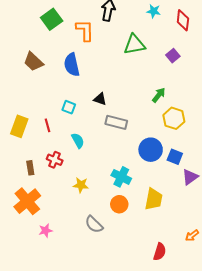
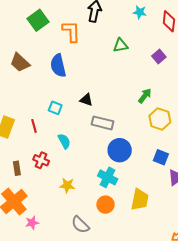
green triangle: (134, 45) -> (121, 45), size x0.7
blue circle: (151, 150) -> (120, 150), moved
pink star: (45, 231) -> (32, 223), moved

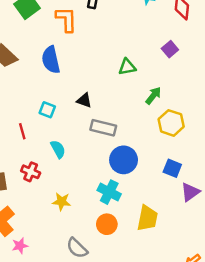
green triangle: (121, 45) -> (127, 67), moved

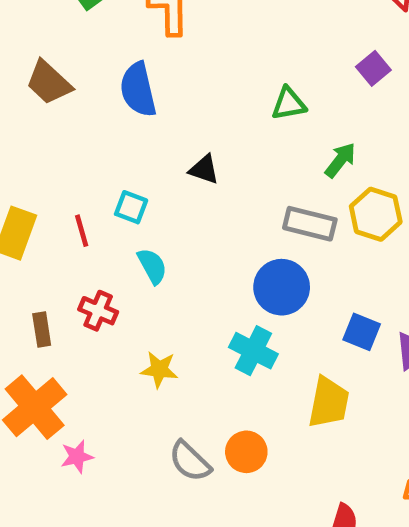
cyan square: (47, 110) -> (131, 207), moved
gray rectangle: (103, 128) -> (310, 224), moved
blue square: (172, 168) -> (362, 332), moved
orange circle: (107, 224) -> (246, 452), moved

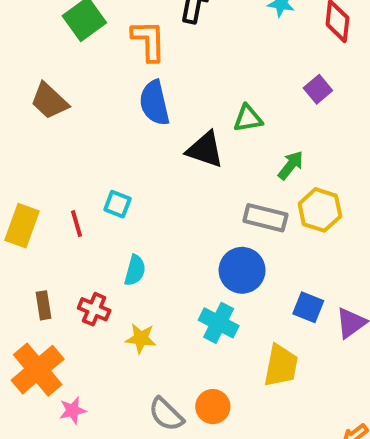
blue semicircle: (138, 90) -> (154, 103), moved
black triangle: (204, 170) -> (205, 150), moved, size x1.5
cyan semicircle: (152, 266) -> (135, 270), moved, turned 44
red cross: (98, 311) -> (94, 309), moved

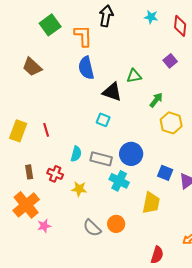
cyan square: (117, 204) -> (103, 120), moved
gray rectangle: (265, 218) -> (101, 159), moved

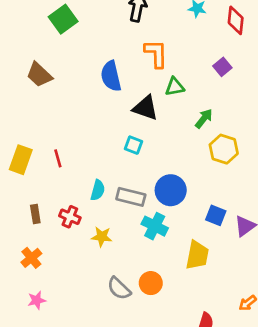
orange L-shape: (83, 36) -> (156, 54), moved
orange cross: (26, 205) -> (31, 258), size x0.6
pink star: (44, 226) -> (37, 300), moved

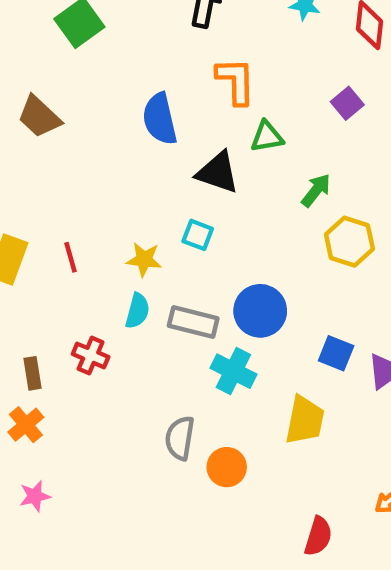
brown rectangle: (35, 214) -> (33, 373), moved
yellow star: (102, 237) -> (144, 260), moved
gray semicircle: (119, 288) -> (180, 438), moved, turned 55

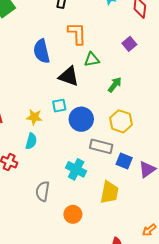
cyan square: (198, 235) -> (59, 106), turned -32
yellow hexagon: (349, 242) -> (121, 121), moved
blue circle: (260, 311) -> (81, 119), moved
gray rectangle: (193, 322) -> (101, 146), moved
gray semicircle: (180, 438) -> (43, 191), moved

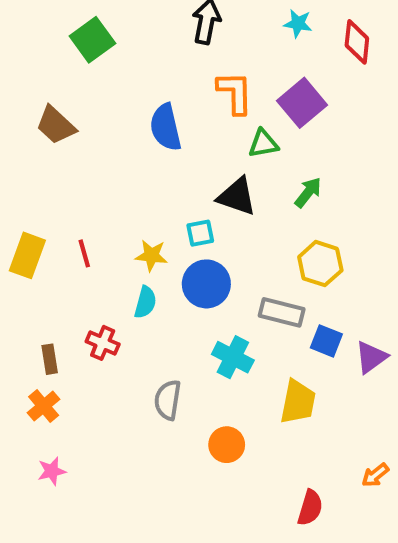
purple square: (129, 44) -> (302, 103), moved, size x1.6
black triangle: (69, 76) -> (237, 196), moved
blue circle: (81, 119) -> (206, 284), moved

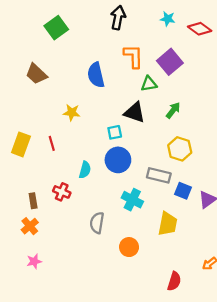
red diamond: (357, 42) -> (200, 29), turned -60
yellow star: (151, 255) -> (72, 112), moved

